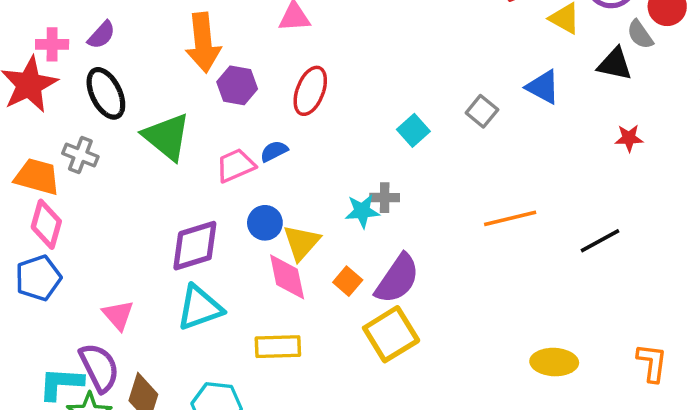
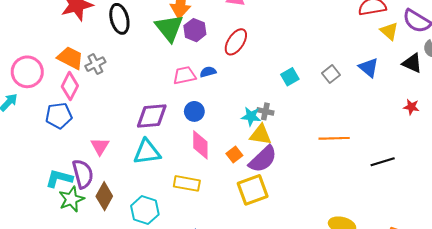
green triangle: (167, 137) -> (169, 28), moved
gray cross: (80, 155) -> (95, 64), moved, turned 30
yellow triangle: (301, 242) -> (261, 135), moved, turned 45

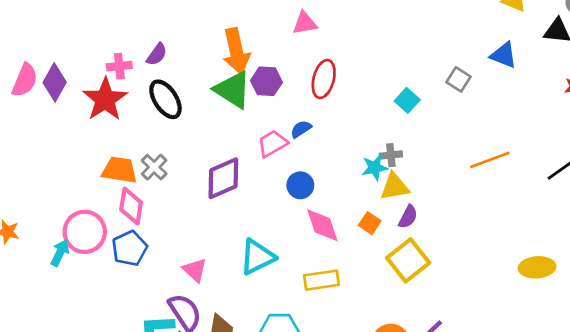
pink circle: (27, 72) -> (85, 232), moved
purple diamond: (152, 116) -> (223, 178), moved
purple semicircle: (263, 159) -> (408, 217), size x0.6

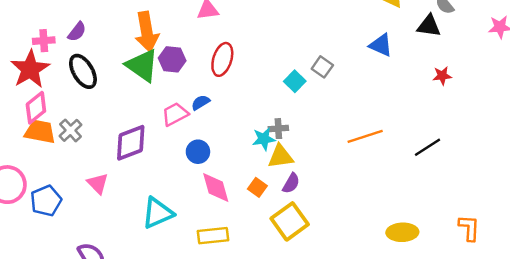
gray square: (459, 79) -> (322, 67), moved
pink diamond: (131, 206) -> (36, 108), moved, turned 40
pink triangle: (195, 270) -> (98, 183), moved

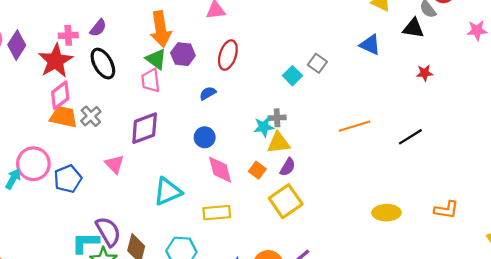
green triangle: (142, 65) -> (156, 59), size x0.7
pink trapezoid: (175, 114) -> (151, 80), moved, turned -70
orange L-shape: (469, 228) -> (446, 210), turned 95

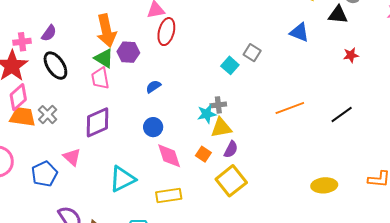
red ellipse: (228, 55) -> (166, 32), moved
blue pentagon: (68, 179) -> (44, 174), moved

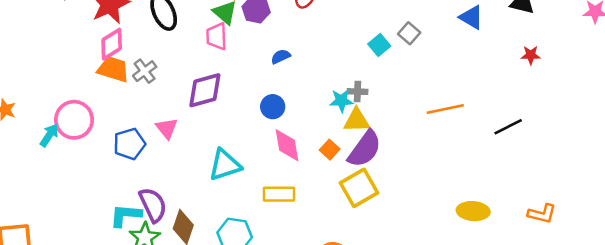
purple semicircle: (231, 149) -> (365, 149), size x1.8

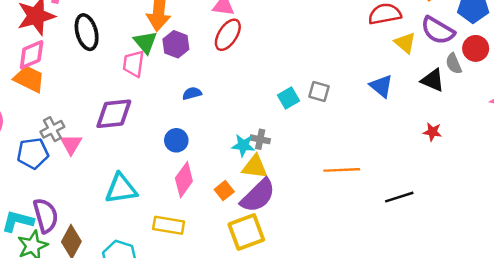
gray square: (409, 33) -> (319, 91), turned -35
gray cross: (145, 71) -> (52, 129), moved
pink diamond: (287, 145) -> (184, 180), turned 36

